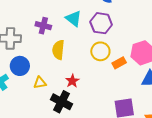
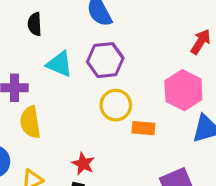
yellow semicircle: (58, 50) -> (30, 122), moved
orange rectangle: (119, 63) -> (143, 128), moved, turned 48

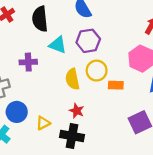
black semicircle: (35, 24) -> (40, 19), size x1.6
yellow semicircle: (30, 122) -> (72, 79), moved

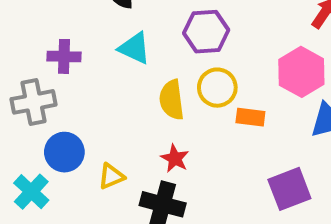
cyan triangle: (58, 45) -> (134, 48), moved
purple cross: (28, 62) -> (64, 56), moved

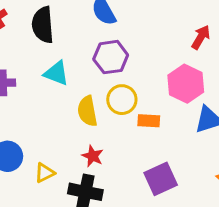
purple square: (289, 189) -> (161, 179), moved

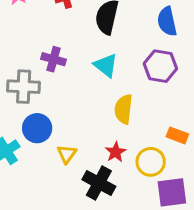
yellow circle: (122, 100) -> (151, 162), moved
yellow triangle: (45, 173) -> (67, 154), turned -45

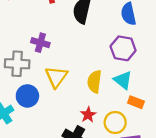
cyan triangle: (106, 65) -> (123, 80), moved
yellow triangle: (67, 154) -> (56, 77), moved, size x1.5

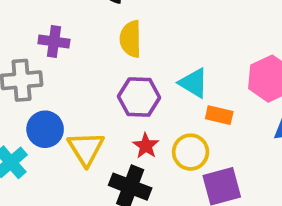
purple hexagon: (123, 48) -> (139, 97), moved
yellow triangle: (56, 77) -> (86, 149), moved
yellow semicircle: (94, 82) -> (131, 39), moved

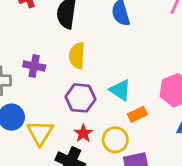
purple cross: (54, 41) -> (34, 66), moved
orange rectangle: (219, 115) -> (137, 114), turned -42

